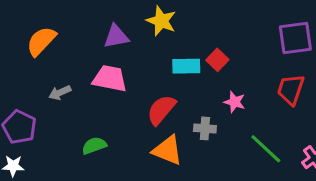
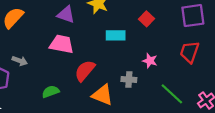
purple triangle: (116, 36) -> (66, 14), turned 30
red square: (217, 60) -> (147, 19), moved
gray arrow: (60, 93) -> (20, 61), moved, turned -136
red semicircle: (161, 110) -> (85, 71), moved

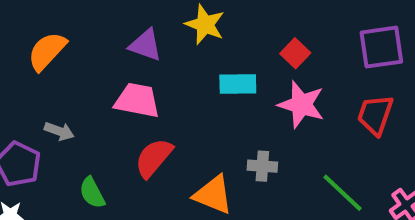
pink star: (150, 61) -> (301, 105), moved, size x1.6
red semicircle: (85, 71) -> (154, 158), moved
green semicircle: (51, 92) -> (92, 193), moved, turned -98

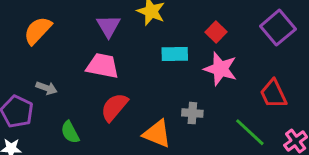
purple triangle: (145, 45) -> (108, 26), turned 40
purple square: (381, 47) -> (278, 28), turned -32
red trapezoid: (375, 115) -> (273, 94), moved, turned -44

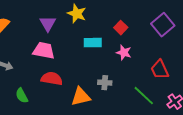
pink star: (220, 69) -> (124, 53), size x0.7
red semicircle: (114, 107) -> (52, 79), turned 60
orange triangle: (157, 134) -> (81, 97), turned -35

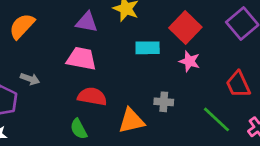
purple triangle: (48, 24) -> (87, 22), turned -48
red square: (121, 28) -> (185, 28), size x1.6
green semicircle: (22, 96) -> (79, 129), moved

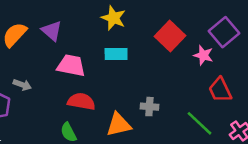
purple triangle: (87, 22) -> (52, 31), moved, turned 30
cyan rectangle: (148, 48) -> (116, 54), moved
pink star: (189, 61) -> (203, 55), moved

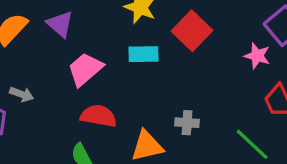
red square: (170, 36) -> (192, 31), moved
pink trapezoid: (71, 66) -> (85, 69), turned -52

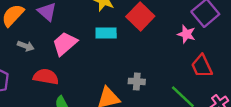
gray arrow: (22, 94) -> (26, 46), moved
red semicircle: (98, 116) -> (46, 77), moved

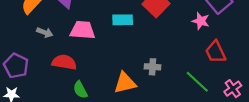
pink trapezoid: (65, 44) -> (83, 30), turned 45

